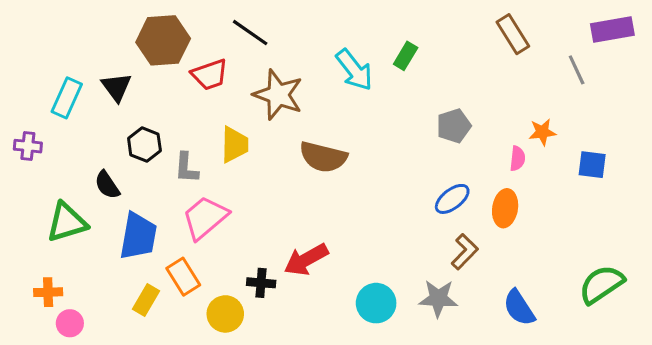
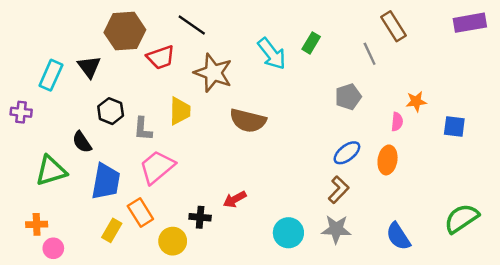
gray line: (577, 70) -> (370, 54), moved
brown L-shape: (465, 252) -> (339, 190), moved
red arrow: (306, 260) -> (235, 199), size x0.7

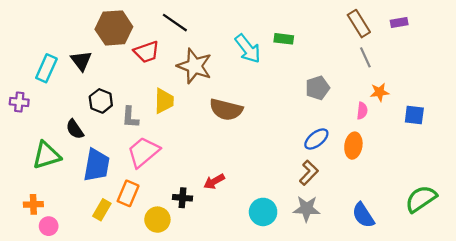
purple rectangle: (470, 23) -> (399, 23), moved, size x0.6
green rectangle: (311, 43) -> (284, 39), turned 66
gray line: (370, 54) -> (365, 57), moved
orange rectangle: (140, 212) -> (128, 193), turned 55

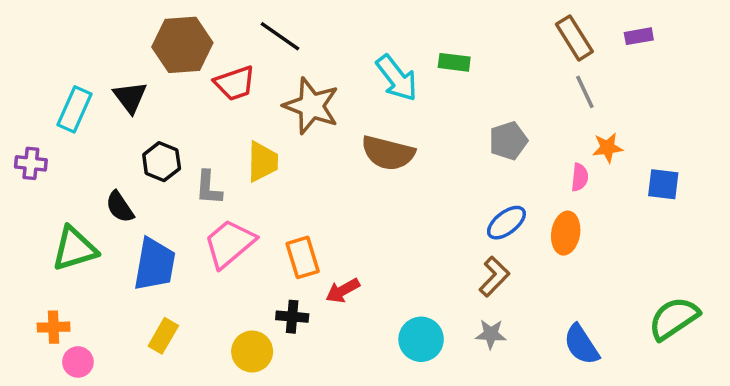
brown semicircle: (226, 110) -> (388, 153), moved
orange rectangle: (128, 193) -> (303, 257), moved, turned -40
gray star: (307, 209) -> (491, 334), size x0.7

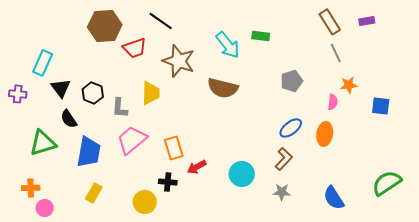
black triangle: (130, 97) -> (61, 88), moved
cyan circle: (421, 339) -> (242, 174), moved

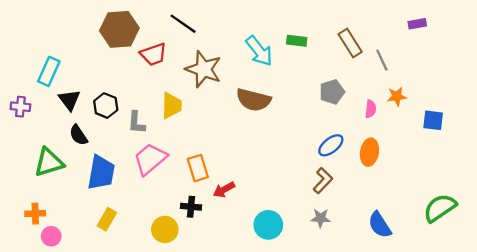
brown rectangle: (330, 22) -> (350, 43), moved
pink semicircle: (333, 102) -> (371, 109), moved
cyan circle: (242, 174) -> (268, 225), moved

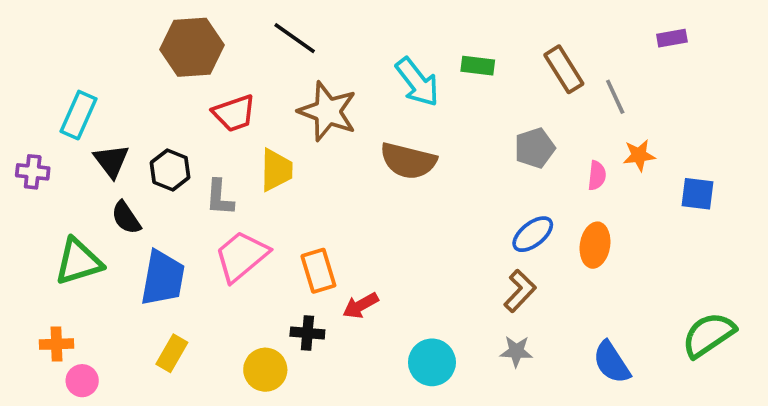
red trapezoid: (153, 54) -> (234, 113), moved

